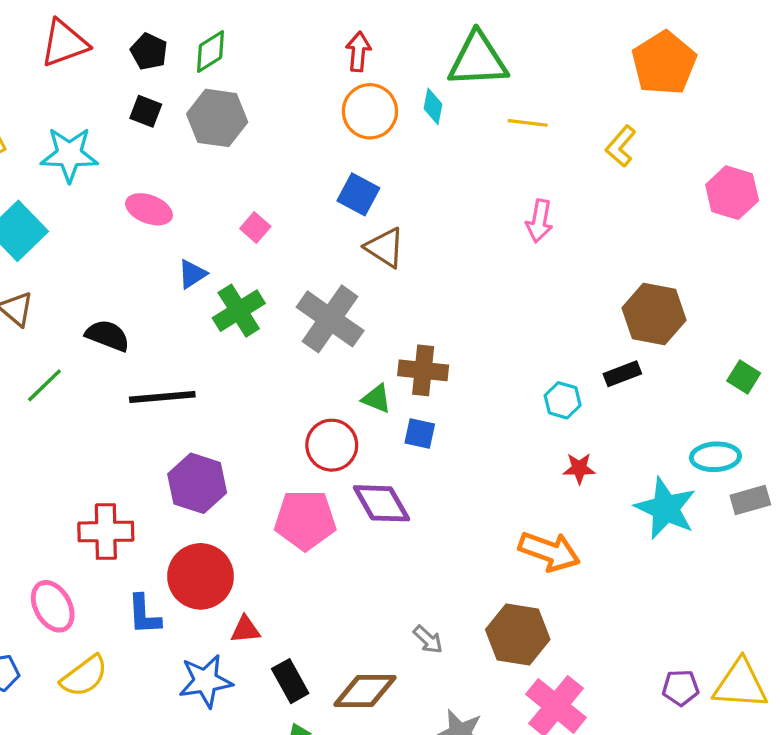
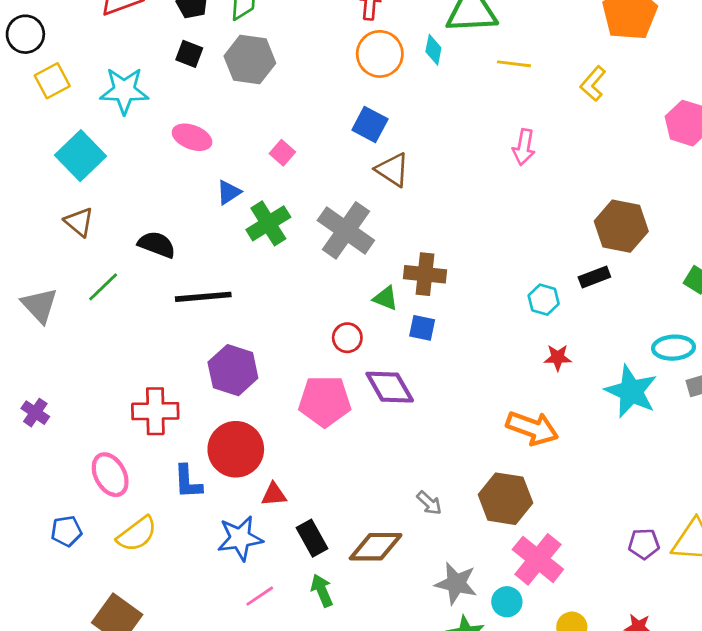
red circle: (332, 445) -> (347, 338), size x0.7

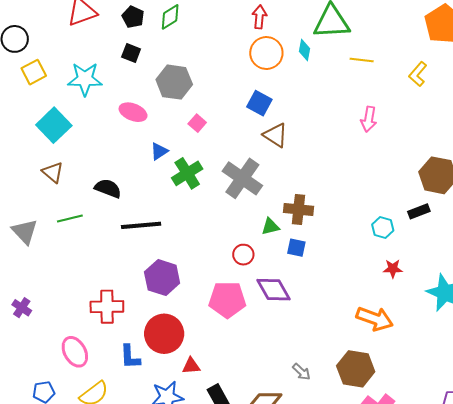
gray hexagon: (250, 60) -> (174, 82), moved
green line: (103, 287) -> (70, 218), turned 30
green triangle: (385, 298) -> (270, 226), turned -36

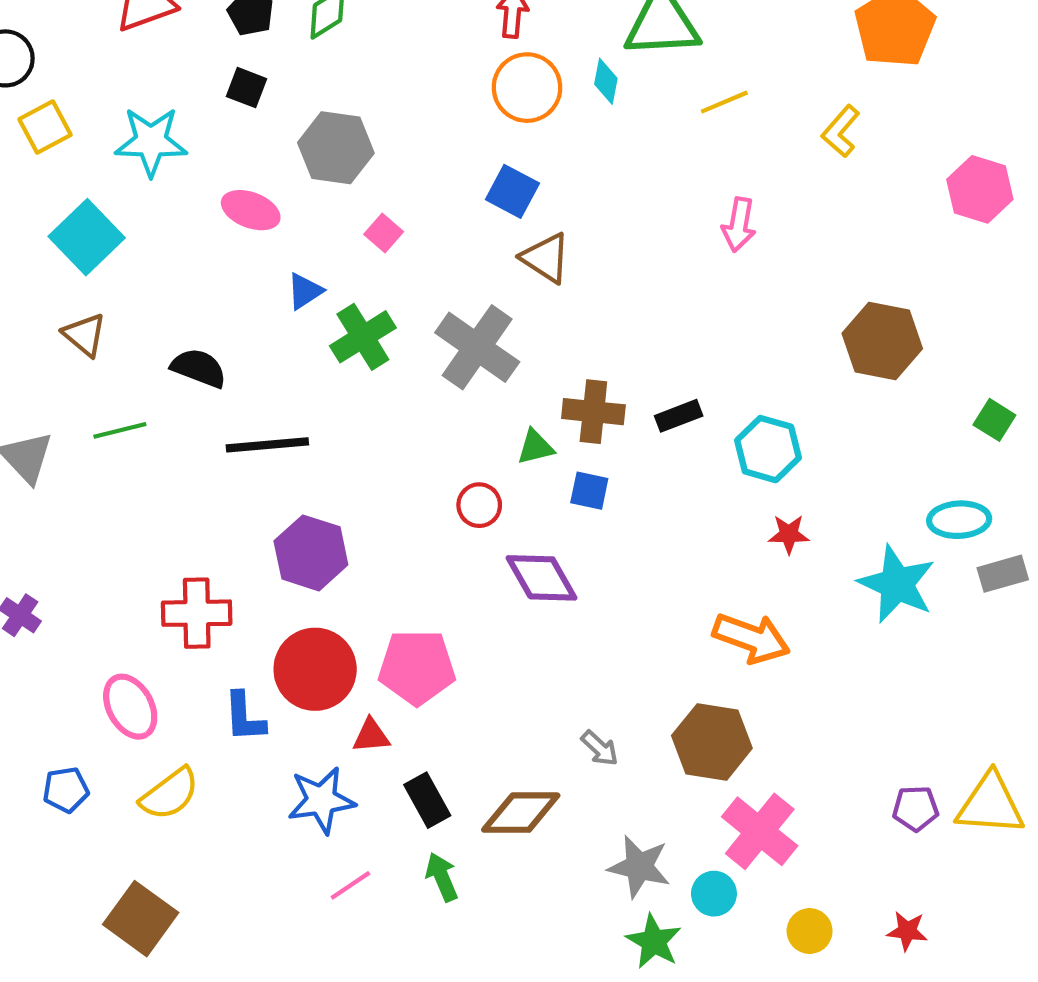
yellow line: (362, 60) -> (724, 102), turned -30
black rectangle: (419, 211) -> (679, 416), moved
cyan hexagon: (383, 227) -> (768, 449), size x1.4
pink pentagon: (227, 300) -> (417, 667), moved

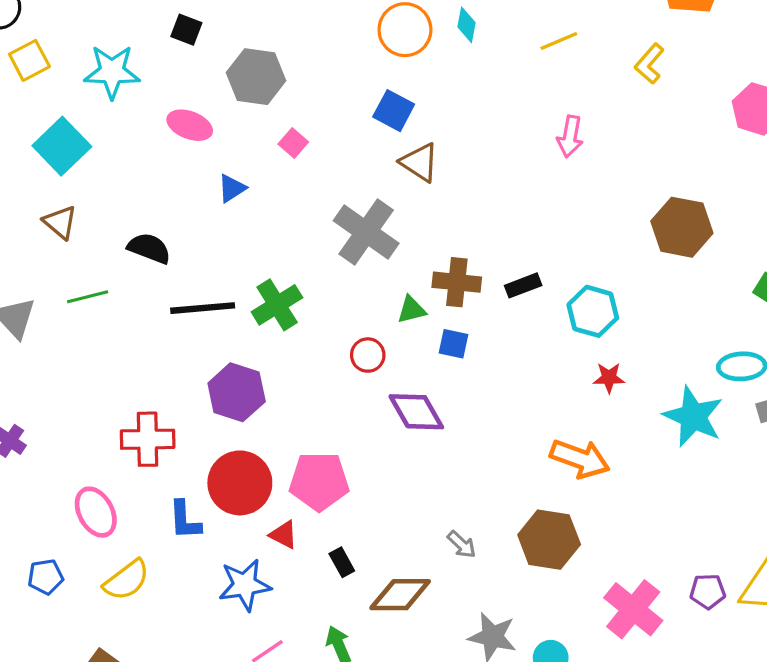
green cross: (363, 337) -> (277, 305), moved
red triangle: (371, 736) -> (284, 535), turned 32
black rectangle: (427, 800) -> (342, 562), moved, size x0.7
pink cross: (760, 831) -> (633, 609), moved

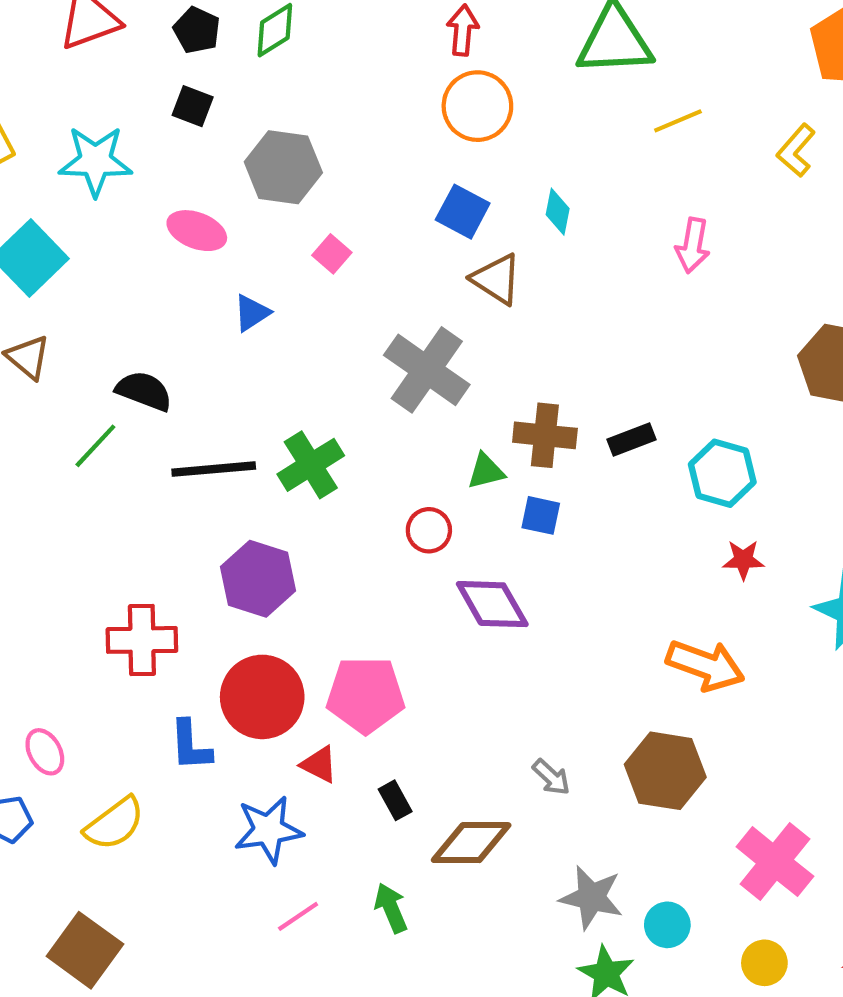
cyan diamond: (466, 25) -> (558, 212), moved
green line: (88, 297) -> (95, 446), moved, turned -33
pink ellipse: (96, 512) -> (45, 752), moved, size x0.7

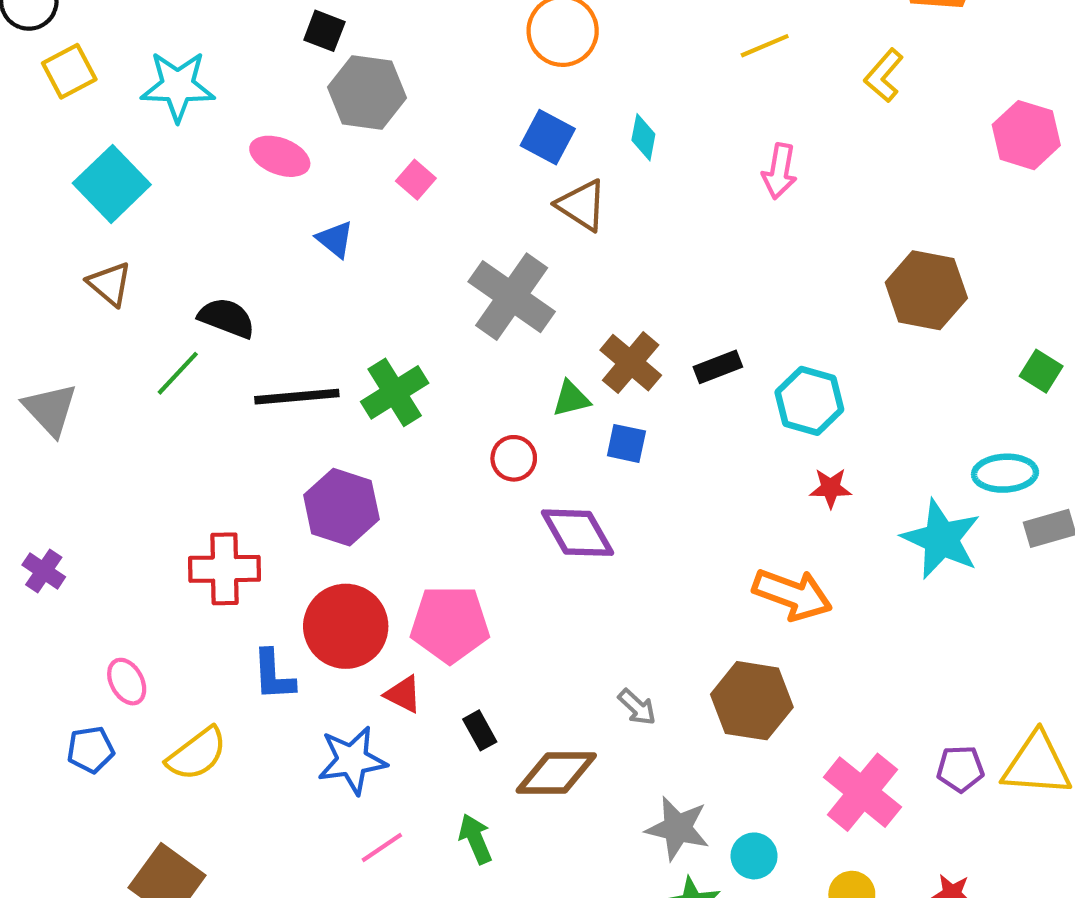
black square: (193, 106) -> (324, 31), moved
blue triangle: (252, 313) -> (335, 239), turned -48
brown cross: (545, 435) -> (631, 363), turned 34

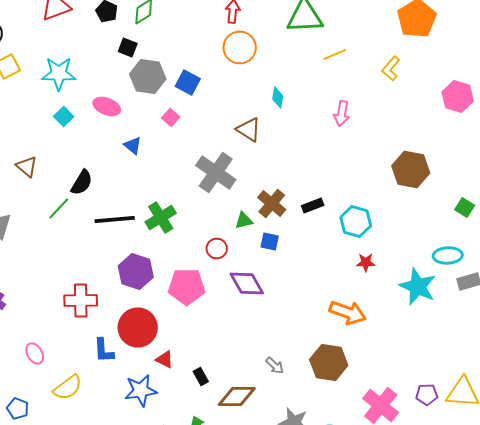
blue square: (548, 137) -> (188, 82), moved
cyan square: (112, 184) -> (64, 116), moved, size x0.6
black semicircle: (227, 318) -> (82, 182), turned 100
pink pentagon: (450, 624) -> (187, 286), moved
blue pentagon: (91, 750) -> (18, 408), moved, turned 30

